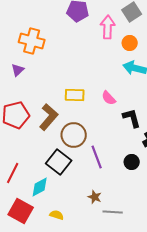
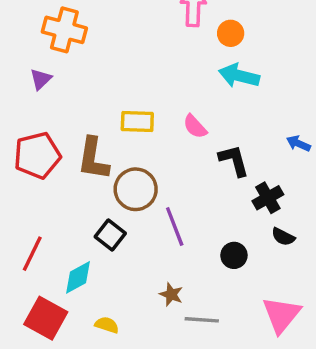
brown L-shape: (49, 117) -> (93, 159), turned 148
black square: (59, 162) -> (110, 235), size x0.7
black circle: (132, 162) -> (234, 255), moved

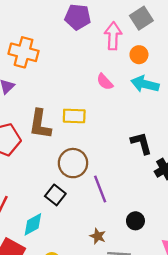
pink semicircle: (195, 127) -> (105, 82), moved
brown L-shape: (93, 159) -> (40, 124), moved
black circle: (234, 255) -> (135, 221), moved

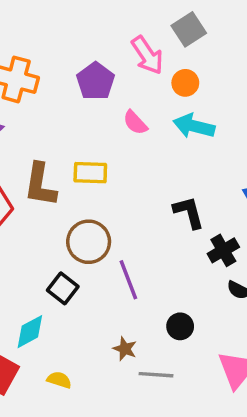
purple pentagon: (78, 17) -> (96, 81), moved, turned 30
pink arrow: (113, 36) -> (147, 55), turned 144

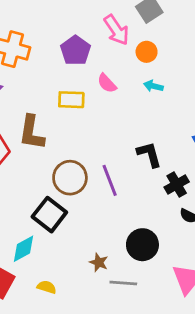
cyan arrow: (194, 126) -> (153, 86), size x0.6
yellow rectangle: (90, 173) -> (71, 100), moved
purple line: (128, 280) -> (110, 180), moved
black square: (63, 288) -> (49, 215), size x1.4
black circle: (180, 326) -> (142, 245), size x1.5

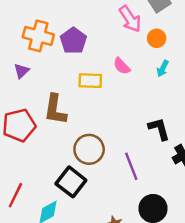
purple pentagon: (75, 50) -> (73, 41), moved
cyan arrow: (153, 86) -> (163, 68), turned -77
purple line: (110, 180) -> (131, 166), moved

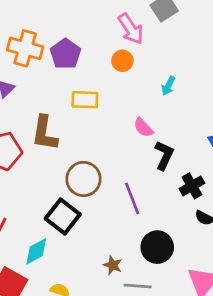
orange circle: (157, 38) -> (122, 61), moved
pink semicircle: (122, 66) -> (143, 128), moved
black L-shape: (159, 129) -> (164, 155), turned 40

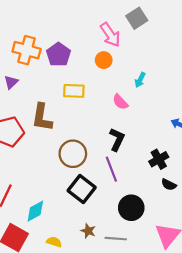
pink semicircle: (143, 128) -> (120, 102), moved
black L-shape: (164, 155) -> (117, 139), moved
black square: (63, 217) -> (82, 189), moved
brown star: (113, 265) -> (88, 231), moved

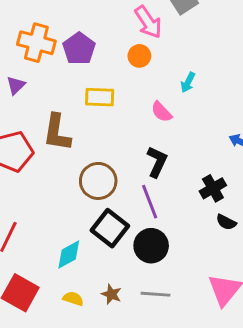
black circle: (131, 208) -> (151, 246), moved
cyan diamond: (35, 211) -> (69, 255), moved
brown star: (88, 231) -> (111, 294), moved

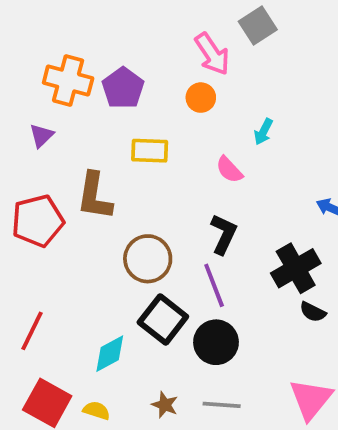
black cross: (213, 188) -> (296, 268), size x1.4
yellow semicircle: (73, 299) -> (97, 411), moved

